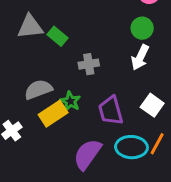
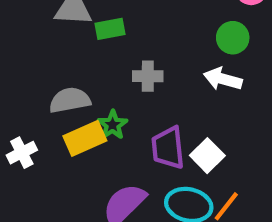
green rectangle: (58, 36) -> (110, 29), turned -60
white arrow: (140, 57) -> (223, 79), turned 70
white square: (152, 105) -> (207, 156), moved

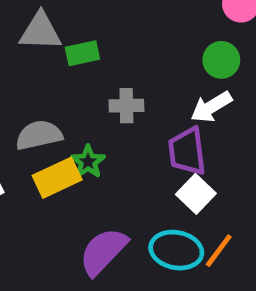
white arrow: (223, 79) -> (211, 107), turned -45
purple trapezoid: (168, 148) -> (187, 151), moved

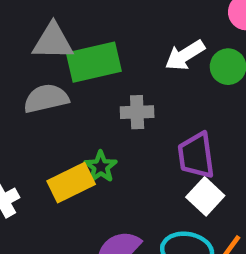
green rectangle: (82, 53) -> (94, 62), size x1.6
white arrow: (211, 107) -> (185, 55), moved
gray semicircle: (39, 135) -> (46, 98), moved

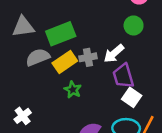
gray triangle: (53, 42) -> (23, 27), moved
white arrow: (185, 55) -> (114, 54), moved
yellow rectangle: (71, 183) -> (65, 62), moved

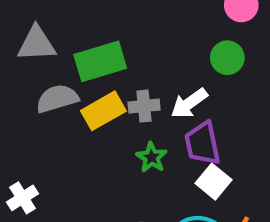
green star: (73, 90) -> (152, 157), moved

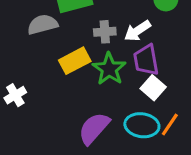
yellow rectangle: (103, 111) -> (75, 61), moved
green star: (152, 157) -> (109, 69), size x1.5

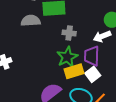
white arrow: (137, 31) -> (102, 36), moved
yellow rectangle: (75, 61) -> (74, 71), moved

